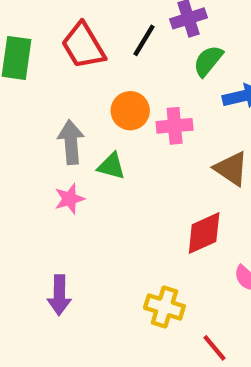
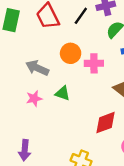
gray arrow: (71, 142) -> (37, 68), turned -65
green triangle: (111, 166) -> (63, 93), moved

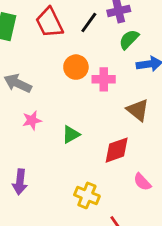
gray arrow: (37, 68) -> (18, 83), moved
green triangle: (63, 93) -> (71, 134), moved, turned -49

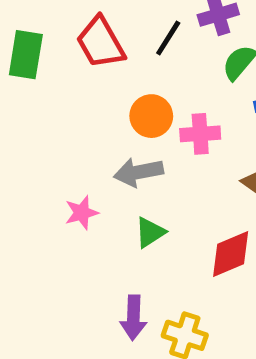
gray arrow: (18, 83) -> (138, 172), moved, turned -32
purple arrow: (20, 182) -> (133, 318), moved

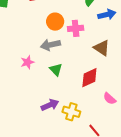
green triangle: (150, 232) -> (56, 70), turned -40
purple arrow: (133, 318) -> (50, 105), turned -114

